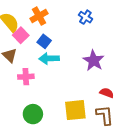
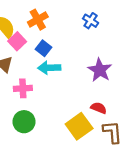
red semicircle: (107, 93) -> (99, 108), moved
yellow square: (75, 110) -> (79, 126), turned -30
green circle: (33, 114) -> (24, 122), moved

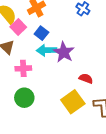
purple star: (100, 70) -> (64, 52), moved
red semicircle: (99, 108) -> (86, 78), moved

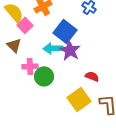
blue square: (41, 33) -> (65, 31), moved, size x1.6
green circle: (24, 98) -> (44, 76), moved

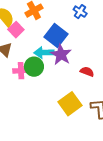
green circle: (44, 76) -> (34, 67), moved
red semicircle: (92, 76) -> (87, 72), moved

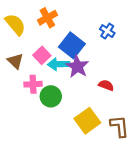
blue cross: (80, 12) -> (107, 31), moved
pink square: (16, 30) -> (42, 55), moved
green circle: (34, 67) -> (51, 96), moved

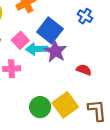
green circle: (51, 96) -> (40, 107), moved

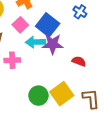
pink square: (20, 40) -> (20, 25), moved
purple star: (55, 51) -> (53, 44), turned -30

